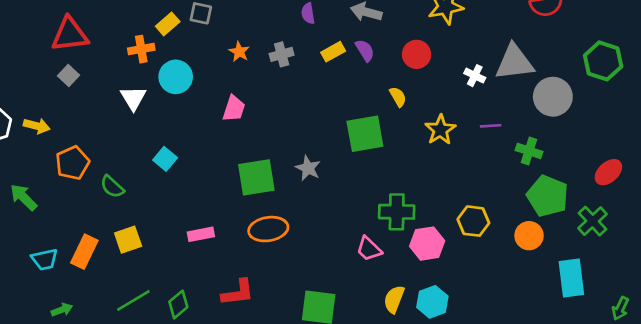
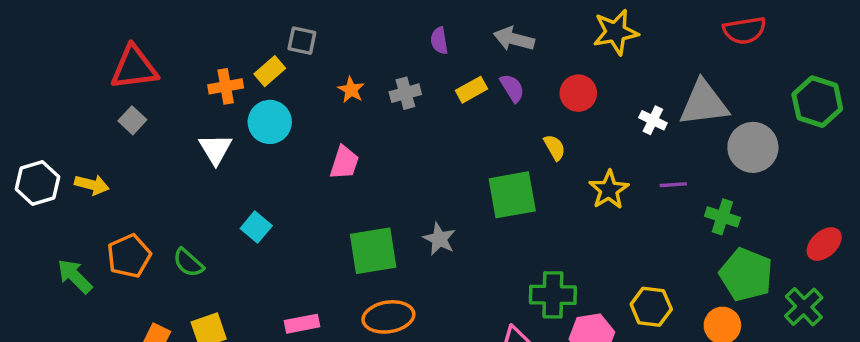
yellow rectangle: (168, 24) -> (270, 71), moved
orange pentagon: (72, 163) -> (129, 256), moved

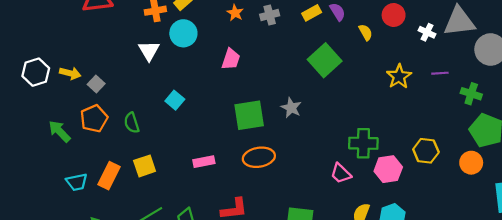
red circle: (578, 93) -> (394, 15), moved
gray square: (132, 120) -> (96, 84), moved
yellow semicircle: (555, 147) -> (366, 32), moved
green square: (512, 195) -> (325, 60), moved, turned -32
green semicircle: (188, 263) -> (132, 123), turned 30

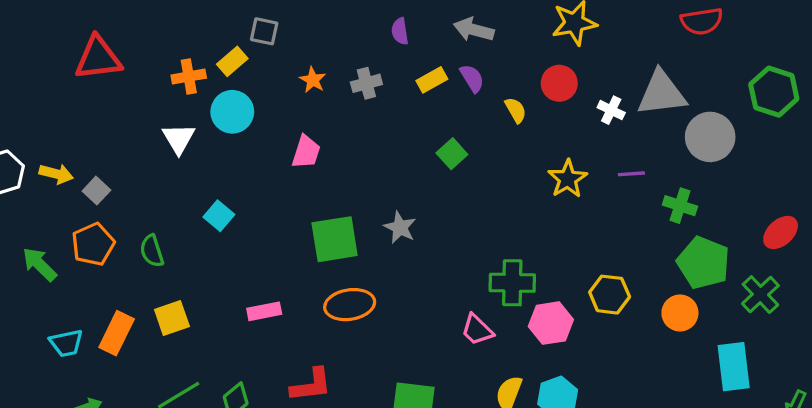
green square: (325, 60) -> (452, 154), size x0.6

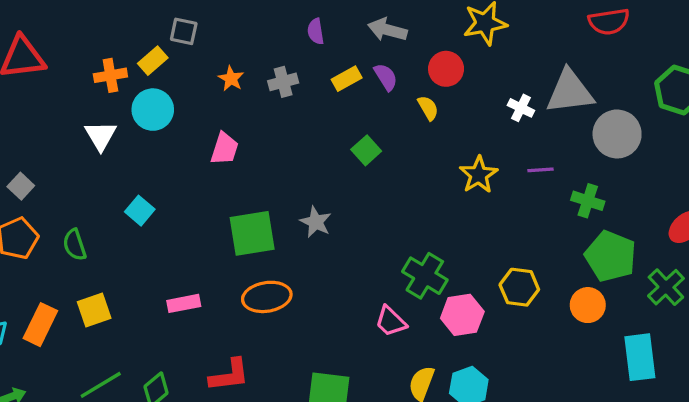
red circle: (559, 83) -> (446, 69), moved
green cross: (512, 283) -> (425, 276), turned 30

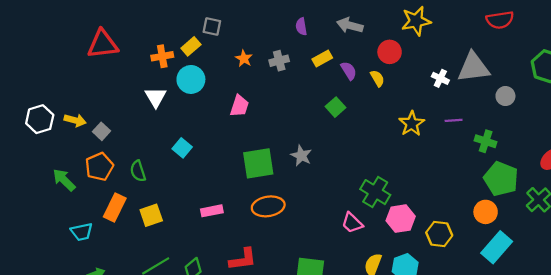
purple semicircle: (386, 77) -> (349, 71), moved
gray circle: (617, 134) -> (505, 96), size x0.6
yellow hexagon: (519, 287) -> (439, 234), moved
orange rectangle: (40, 325) -> (115, 207), moved
cyan rectangle: (640, 357) -> (497, 247), moved, turned 48

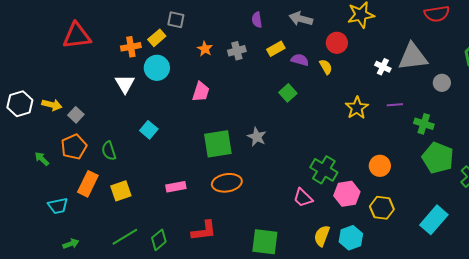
purple semicircle: (349, 71) -> (300, 60), turned -42
green arrow: (64, 180) -> (42, 159), size x0.7
orange circle: (486, 212) -> (380, 166), moved

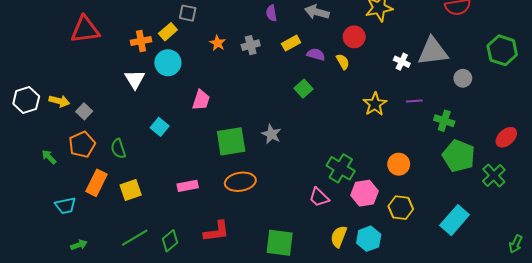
pink trapezoid: (201, 92) -> (201, 100), moved

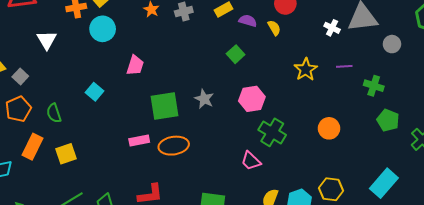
white triangle: (135, 79) -> (47, 40), moved
green pentagon: (459, 156) -> (388, 120), size x0.7
pink rectangle: (188, 186) -> (139, 141), moved
pink hexagon: (365, 193) -> (252, 99), moved
yellow hexagon: (401, 208) -> (331, 189), moved

